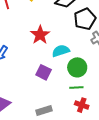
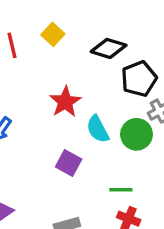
cyan semicircle: (61, 51) -> (98, 129), turned -102
green circle: (77, 67) -> (136, 134), moved

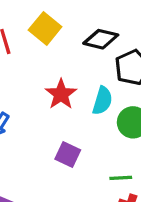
yellow square: (53, 34) -> (45, 28), size x1.4
cyan semicircle: (98, 129) -> (102, 101), moved, turned -132

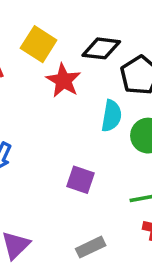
red star: (61, 94) -> (63, 80), moved

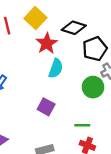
cyan semicircle: (111, 116) -> (56, 68), moved

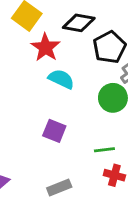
cyan semicircle: (56, 68) -> (61, 79), turned -78

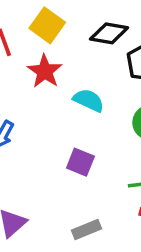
red star: (45, 48) -> (45, 71), moved

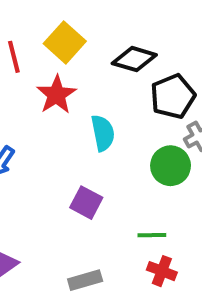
cyan semicircle: (89, 100) -> (103, 133), turned 48

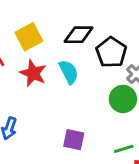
yellow square: (65, 42) -> (29, 37), turned 36
cyan semicircle: (103, 133) -> (69, 72), moved

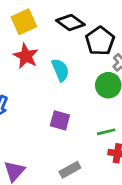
black diamond: (78, 35) -> (70, 23), turned 32
cyan semicircle: (69, 72) -> (60, 70), moved

